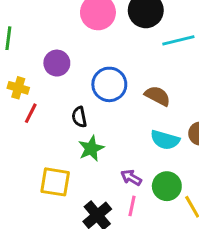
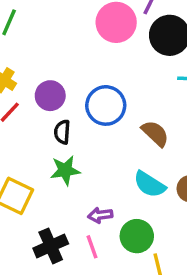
purple circle: (57, 63) -> (50, 96), moved
purple arrow: (131, 178) -> (100, 215), turned -54
pink line: (132, 206) -> (92, 247), turned -48

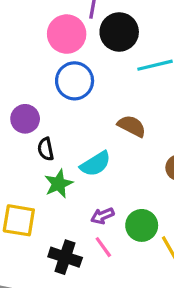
blue circle: (106, 105) -> (75, 81), moved
cyan semicircle: (150, 184) -> (95, 164), moved, turned -48
black cross: (51, 246) -> (65, 257), turned -32

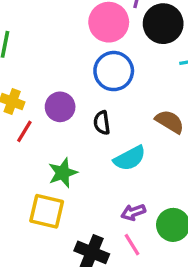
black semicircle: (46, 149) -> (102, 123), moved
green star: (59, 184) -> (63, 173), moved

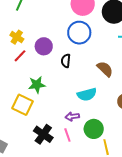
cyan semicircle: (130, 158) -> (87, 94), moved

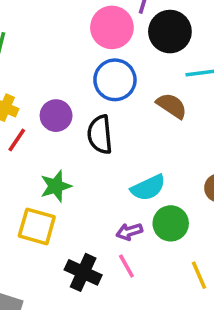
black semicircle: (66, 61) -> (100, 134), size x1.5
brown semicircle: (105, 69) -> (172, 106), moved
green circle: (94, 129) -> (171, 223), moved

